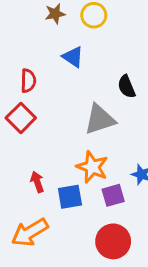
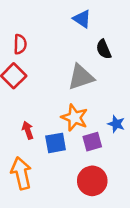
blue triangle: (73, 57) -> (82, 19), moved
orange arrow: (30, 232) -> (21, 173), turned 108

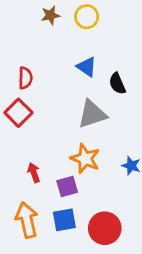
blue triangle: (82, 19) -> (87, 67), moved
purple square: (92, 142) -> (67, 186), moved
blue square: (56, 143) -> (64, 220), moved

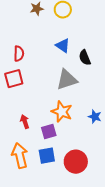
red square: (18, 113) -> (14, 79), turned 30

